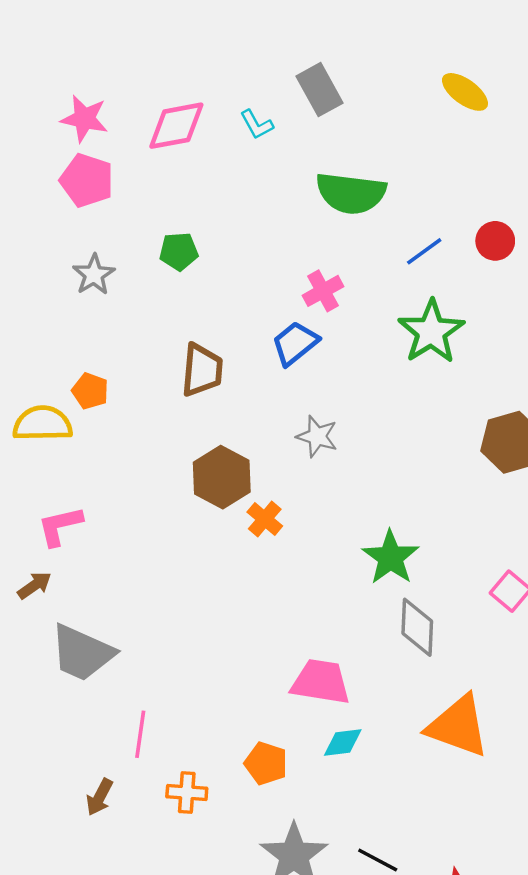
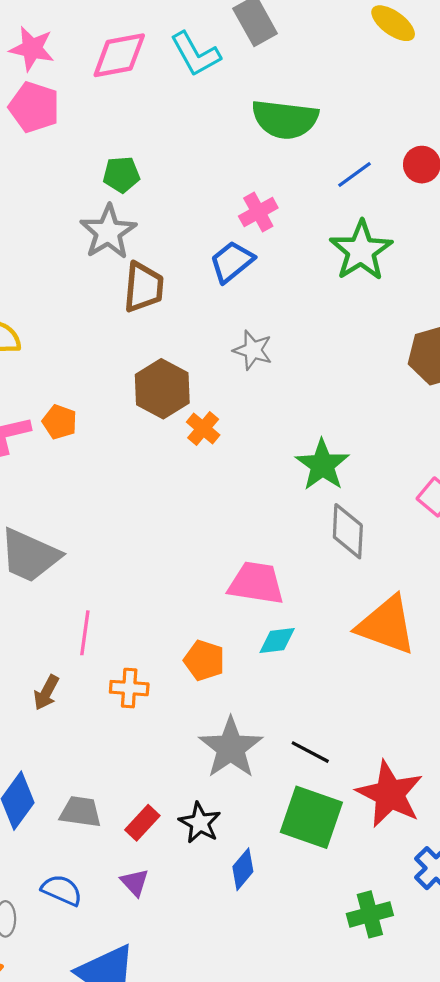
cyan L-shape: (257, 125) -> (195, 54), size x1.6
gray star: (94, 275) -> (108, 232), moved, size x1.4
orange pentagon: (90, 391) -> (60, 422), moved

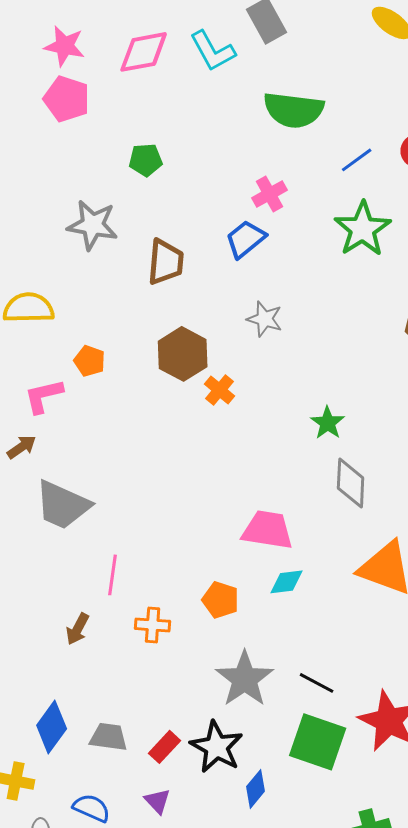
gray star: (108, 232) -> (93, 225), moved, turned -30
orange pentagon: (60, 422) -> (90, 361), moved
green star: (322, 465) -> (328, 423), size x0.7
black star: (200, 823) -> (217, 747), size x1.4

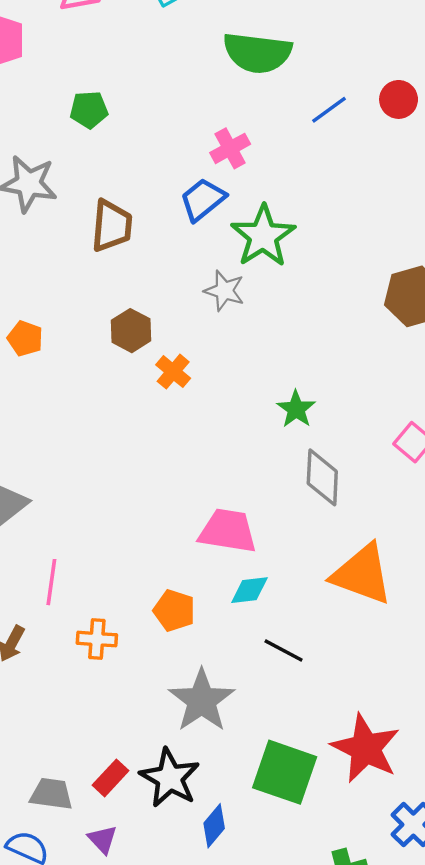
green star: (363, 229) -> (263, 236), moved
brown hexagon: (183, 354) -> (131, 331), size x0.7
black line: (317, 683) -> (284, 650), moved
gray trapezoid: (109, 737) -> (51, 794), moved

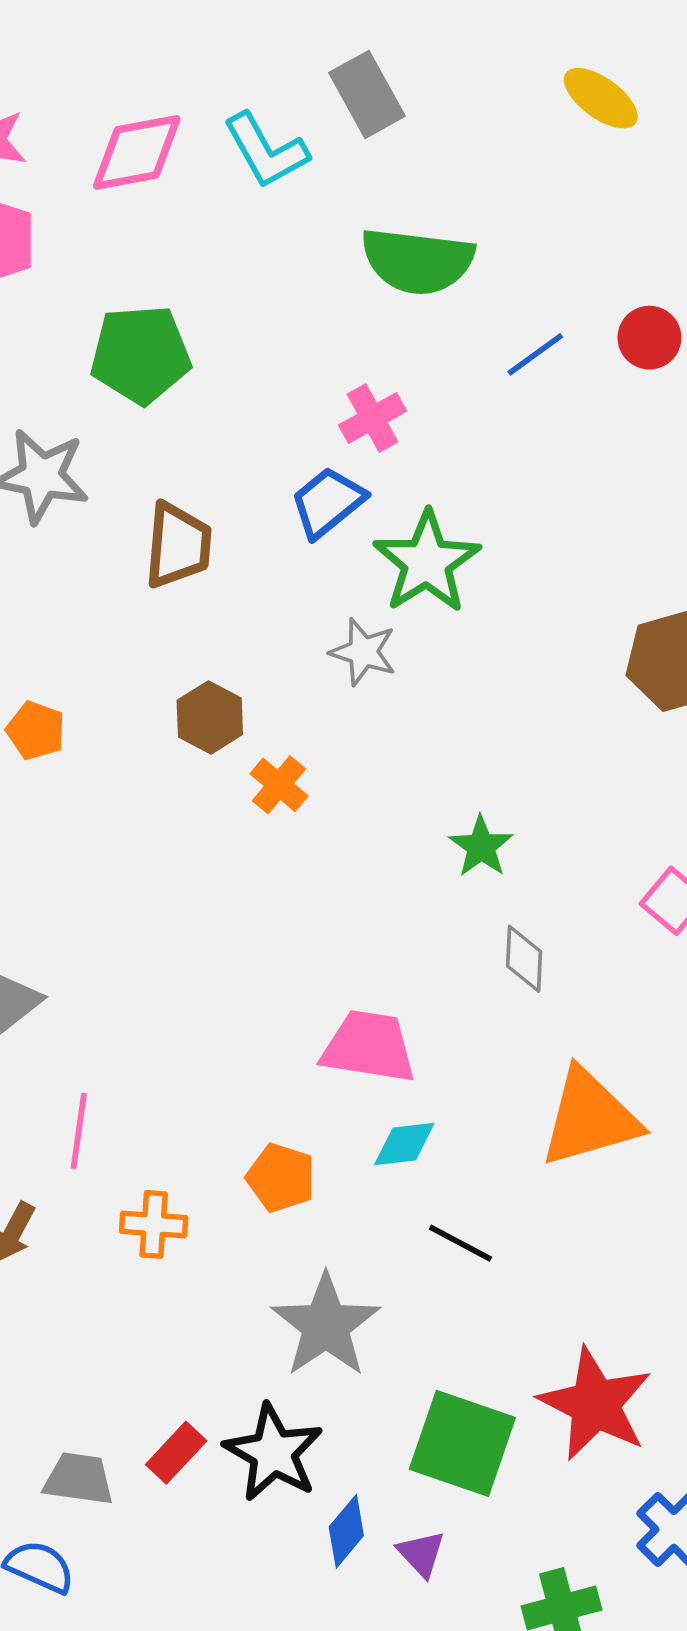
green pentagon: (89, 110) -> (141, 354), size x1.6
gray diamond: (322, 477) -> (524, 959), size x0.7
orange triangle: (362, 574) -> (590, 1118), turned -36
purple triangle: (103, 839) -> (421, 1554), moved

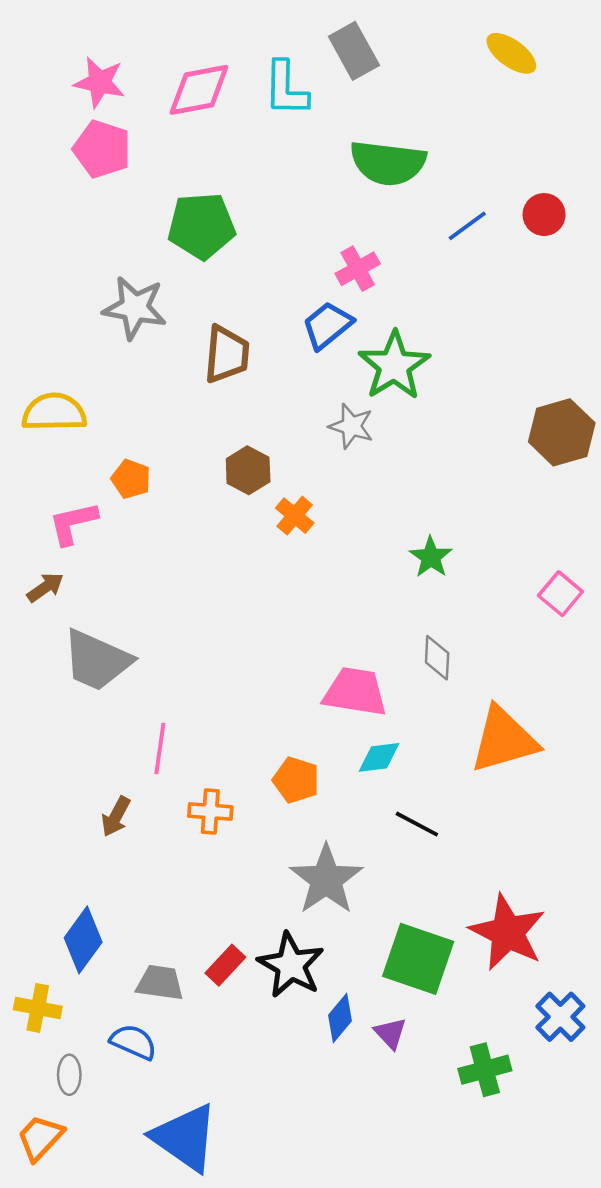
cyan L-shape: (266, 151) -> (286, 89), turned 30
gray diamond: (524, 959) -> (437, 658), moved

